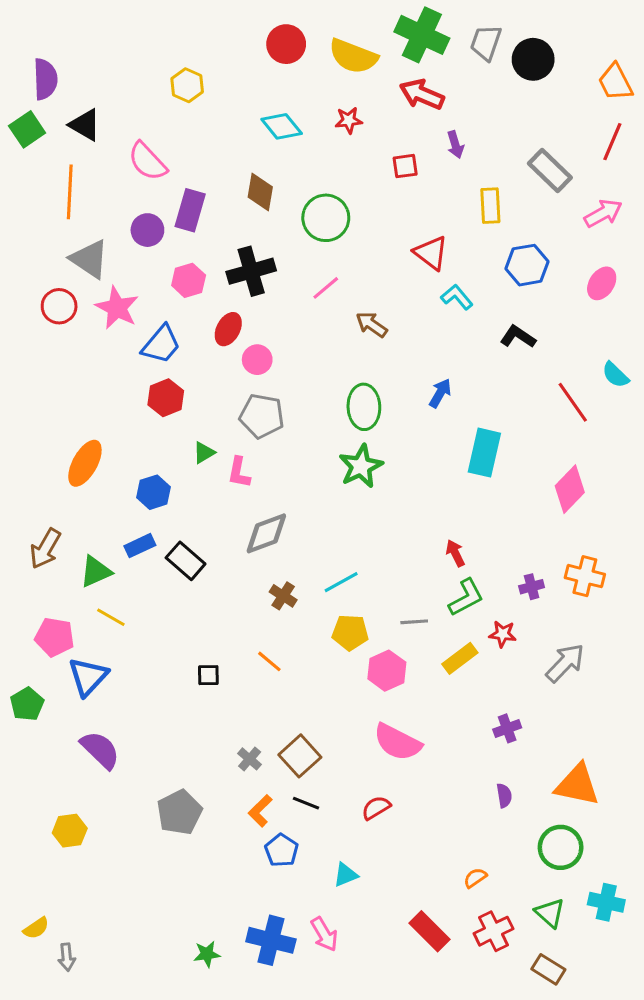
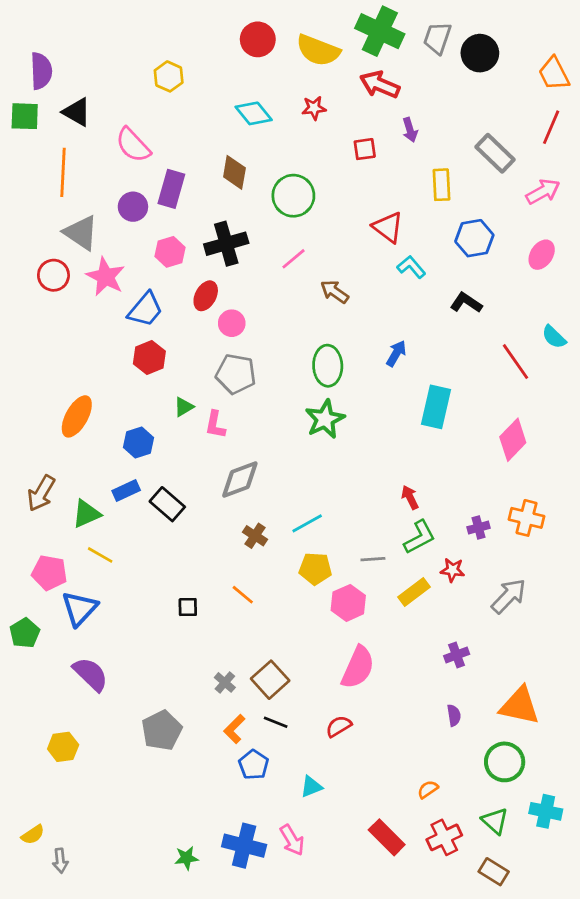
green square: (27, 129) -> (25, 116), turned 36
pink semicircle: (397, 742) -> (358, 667), turned -93

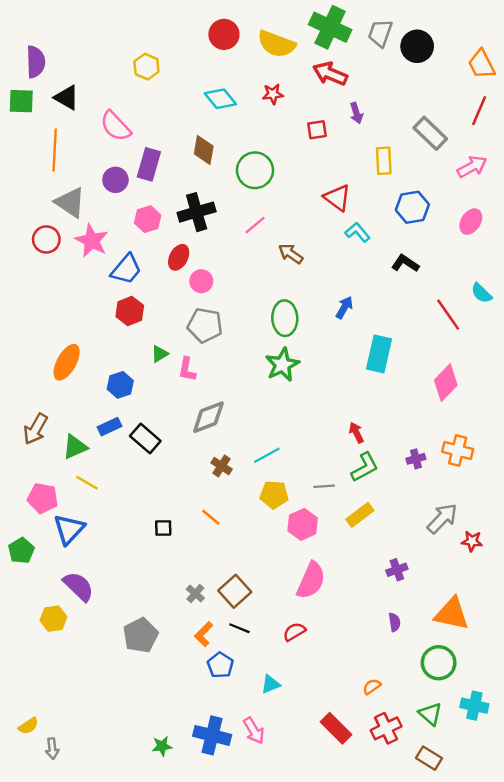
red star: (452, 570) -> (472, 541), moved
yellow hexagon: (63, 747) -> (53, 619), moved

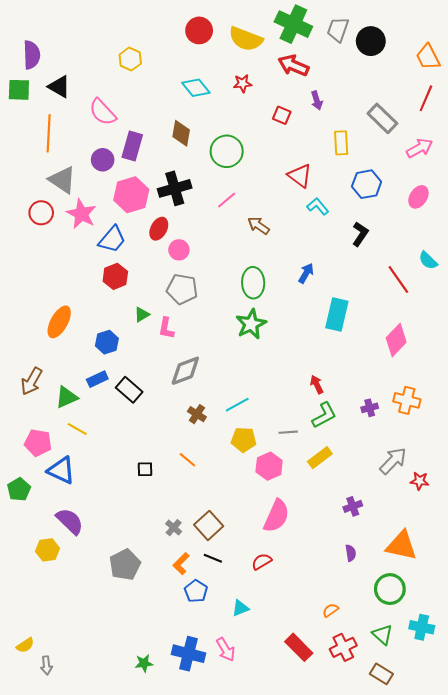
red square: (317, 130) -> (282, 115), turned 30
pink hexagon: (148, 219) -> (131, 195), size x1.5
black L-shape: (405, 263) -> (360, 234), turned 90
blue triangle: (69, 529) -> (61, 470), turned -48

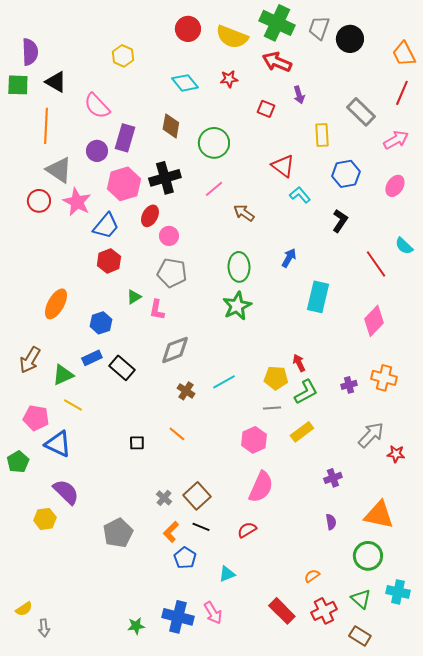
yellow pentagon: (244, 440) -> (276, 378), moved

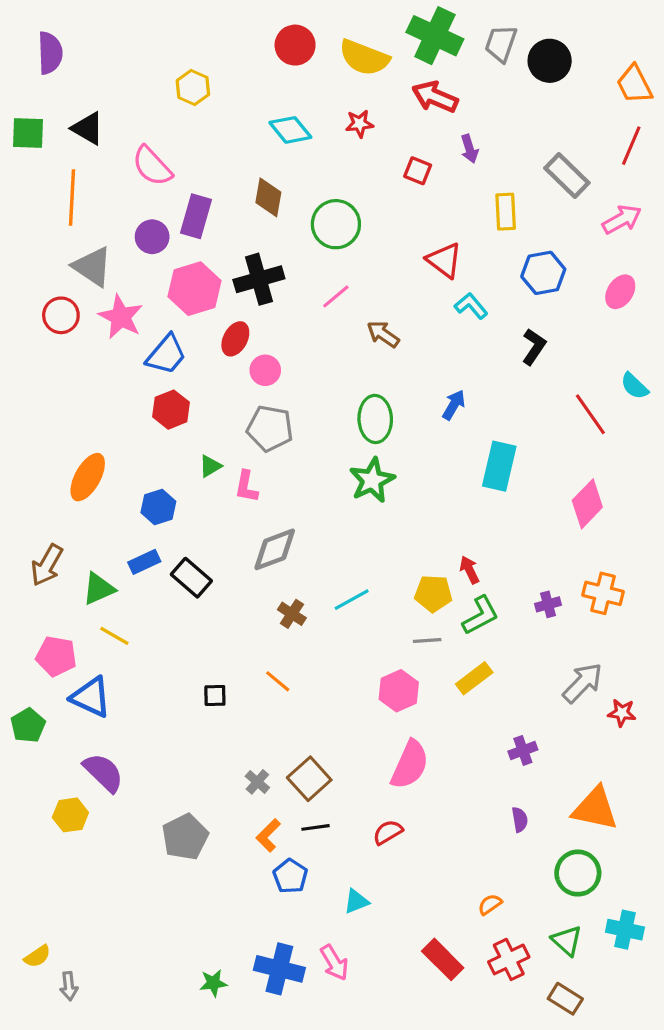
purple semicircle: (30, 52) -> (50, 53), moved
black line: (201, 527) -> (315, 827), turned -30

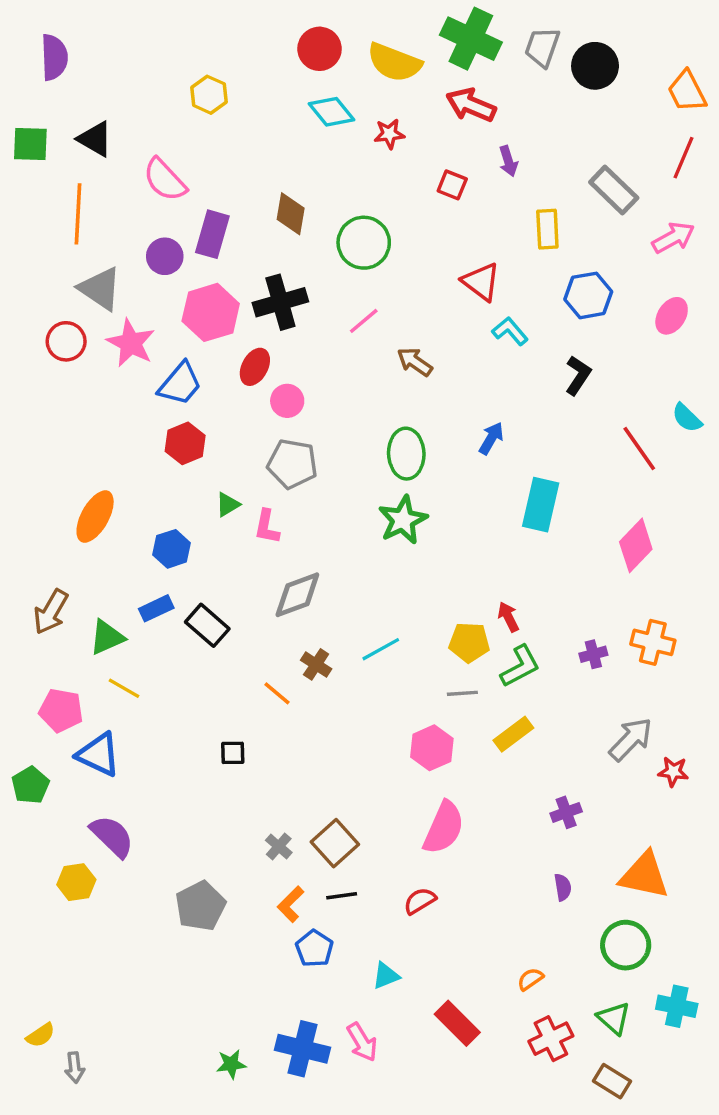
cyan diamond: (290, 130) -> (331, 112), moved
orange line: (278, 681) -> (277, 693), moved
red rectangle: (443, 959) -> (457, 1023), moved

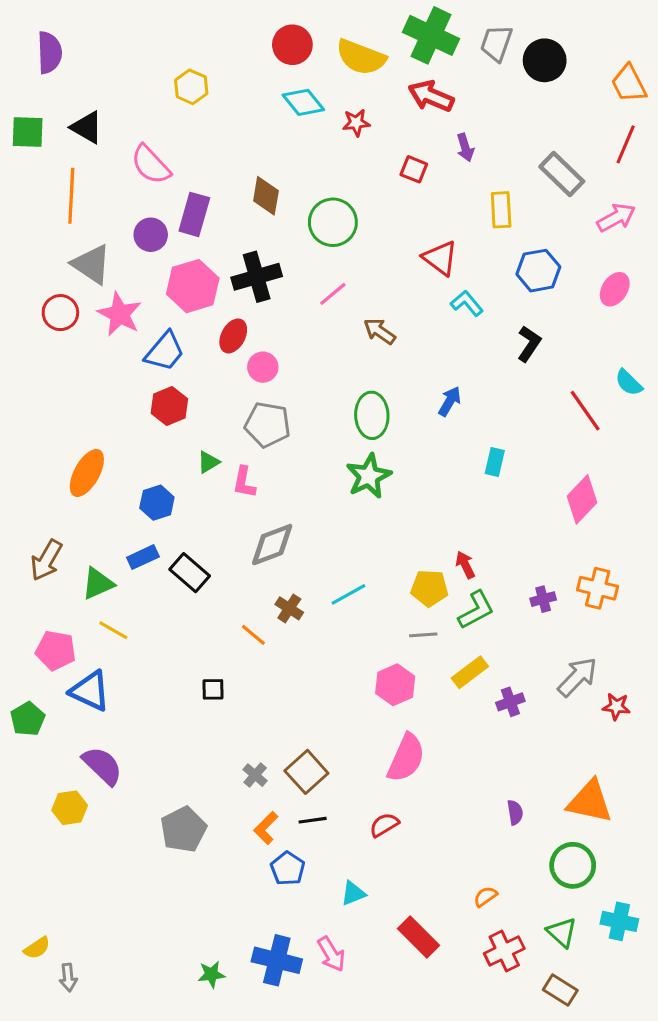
cyan rectangle: (541, 505) -> (495, 462), size x0.6
purple cross: (566, 812) -> (510, 702), moved

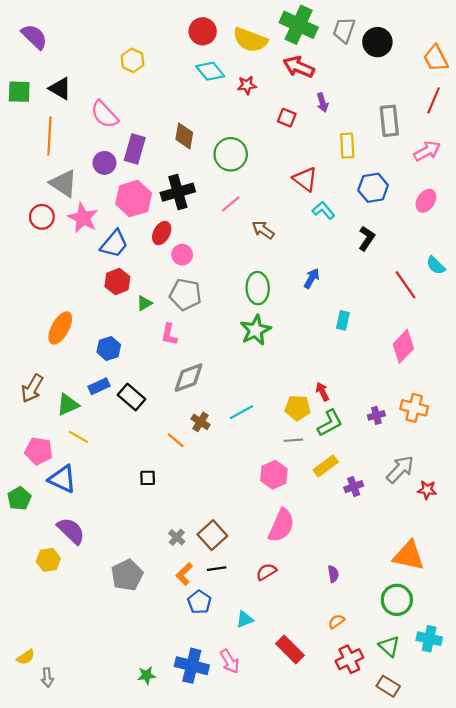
purple semicircle: (49, 53) -> (34, 37), turned -44
gray rectangle: (562, 174) -> (389, 121), turned 40
green triangle: (208, 462) -> (144, 303), moved
purple semicircle: (515, 812) -> (333, 574), moved

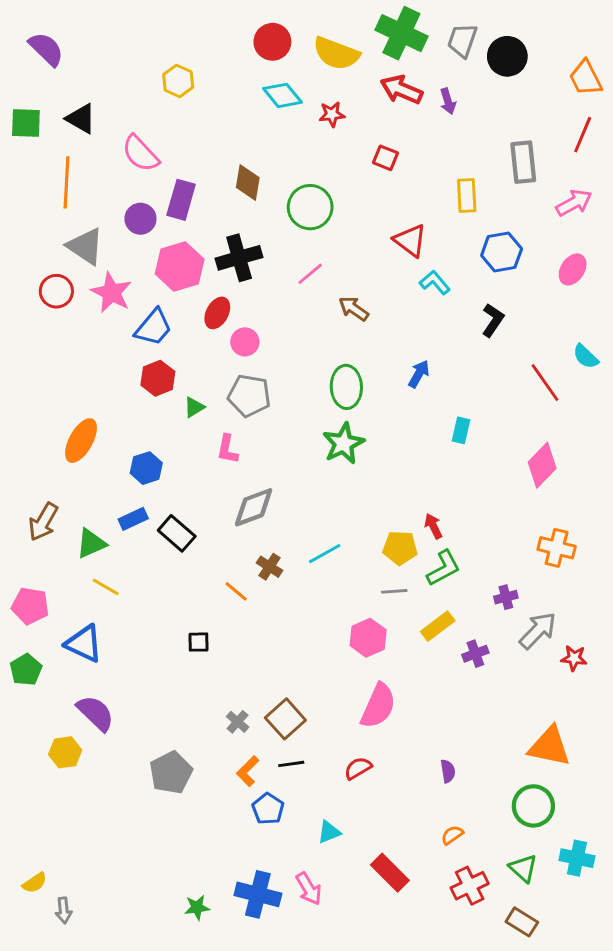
purple arrow: (322, 102) -> (448, 101), moved
purple cross: (376, 415) -> (506, 597), moved
pink pentagon: (39, 451) -> (30, 606), moved

